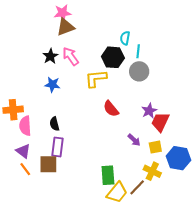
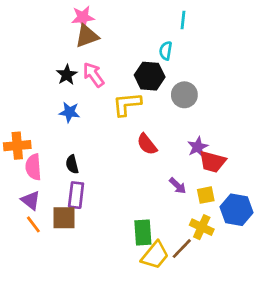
cyan line: (138, 51) -> (183, 20), moved
red trapezoid: (160, 122) -> (212, 162), turned -100

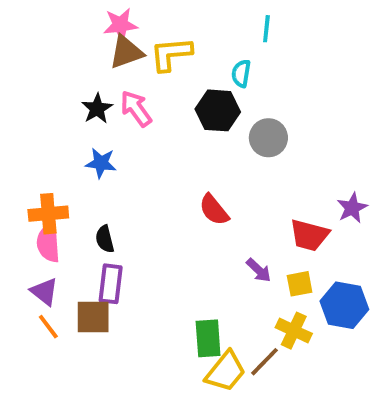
yellow L-shape: (127, 104) -> (171, 54), moved
orange cross: (17, 146) -> (48, 214), moved
purple star: (198, 147) -> (352, 208), moved

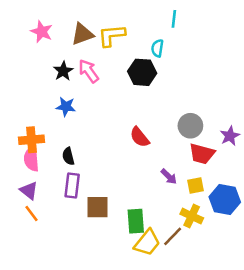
pink star: (120, 25) -> (42, 32), moved, turned 30
gray circle: (268, 138) -> (190, 126), moved
brown square: (93, 317) -> (98, 207), moved

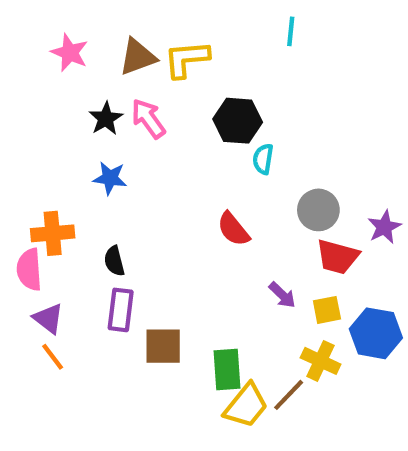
cyan semicircle: (157, 48) -> (263, 159), moved
pink semicircle: (31, 159) -> (29, 270), moved

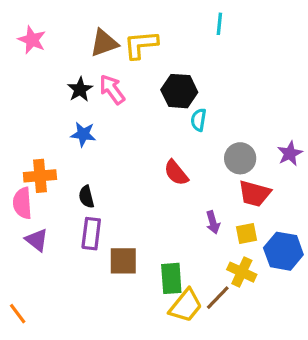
pink star: (70, 53) -> (32, 40), moved
purple star: (384, 227) -> (290, 154), moved
purple arrow: (282, 295) -> (213, 222), turned 30
orange line: (53, 357) -> (18, 314), moved

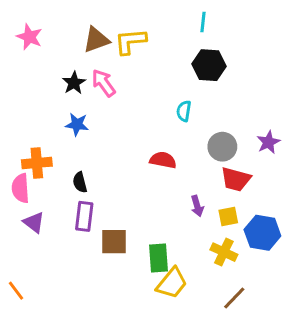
black hexagon: (179, 91) -> (209, 65), moved
red semicircle: (176, 173) -> (163, 160), turned 140
brown line: (218, 298) -> (234, 298), moved

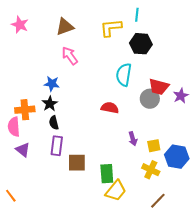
yellow L-shape: (130, 41) -> (111, 28), moved
black star: (74, 83) -> (50, 104), moved
cyan semicircle: (184, 111) -> (124, 75), size x1.6
red trapezoid: (236, 179) -> (159, 87), moved

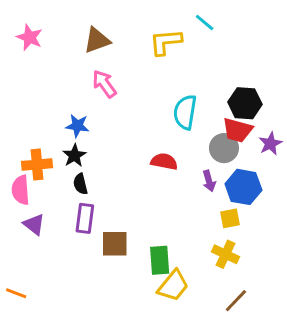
cyan line: (137, 15) -> (205, 22), turned -56
black hexagon: (141, 44) -> (245, 103), moved
purple arrow: (133, 139) -> (209, 181), moved
blue hexagon: (177, 157) -> (243, 187), moved
orange line: (11, 196) -> (16, 293), turned -32

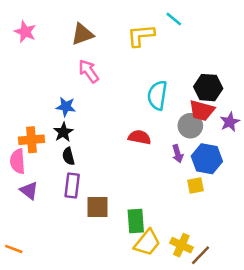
yellow cross: (225, 254) -> (181, 245), moved

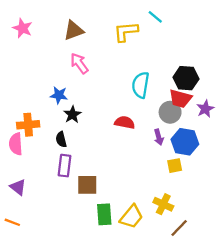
black star: (63, 132) -> (72, 114), moved
purple triangle: (29, 191) -> (18, 187), moved
green rectangle: (136, 221) -> (104, 214), moved
yellow cross: (181, 245) -> (163, 204), moved

